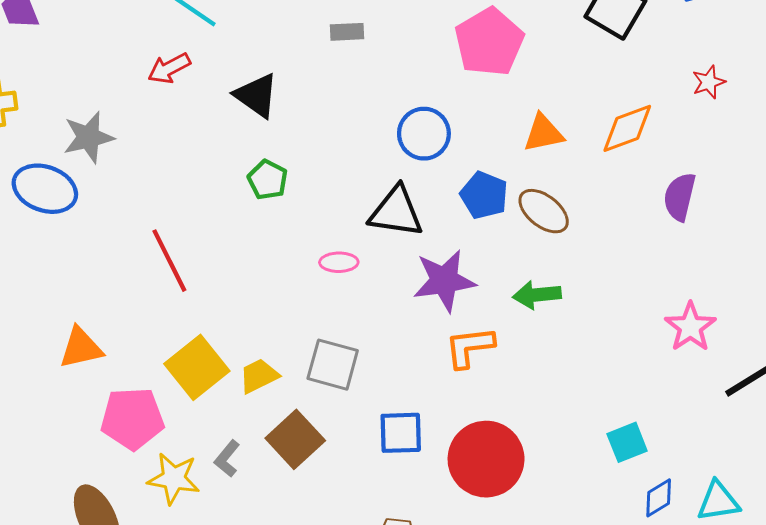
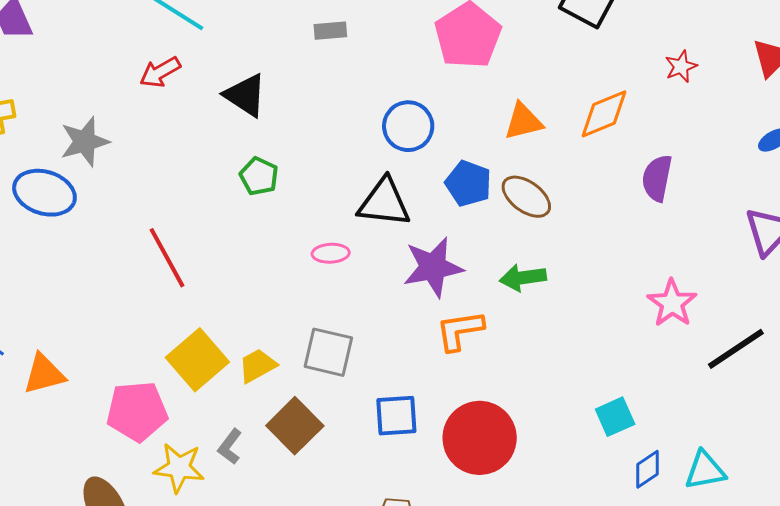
orange triangle: (81, 348) -> (44, 374), moved

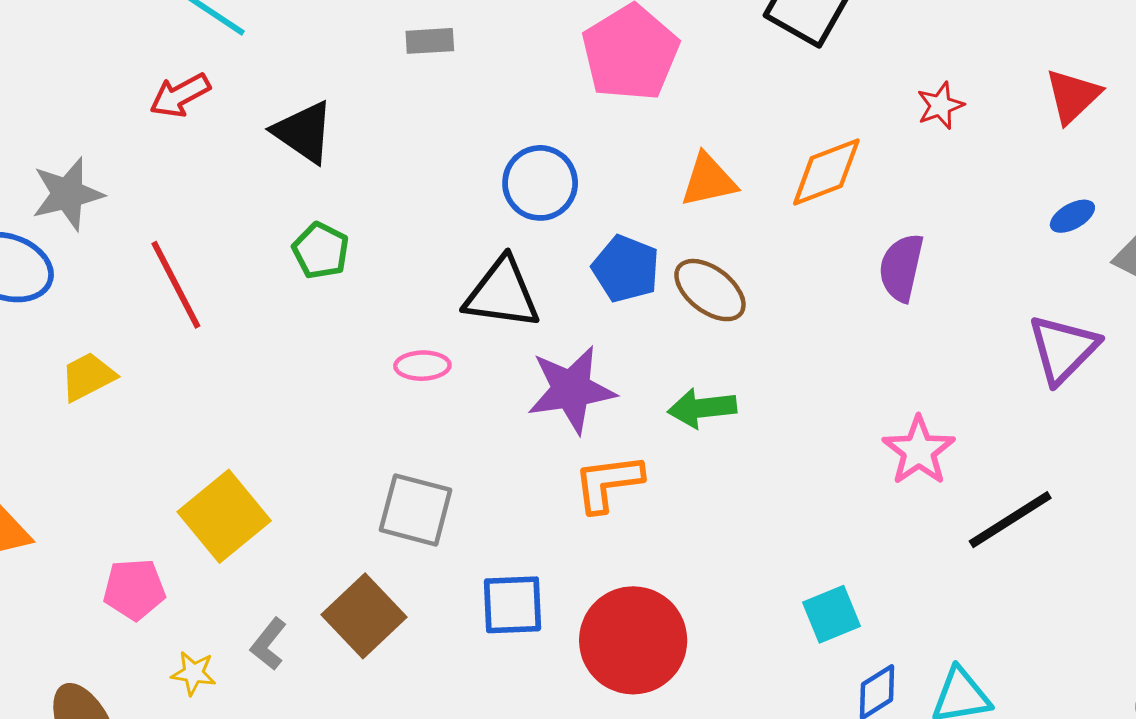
red line: (167, 258) -> (176, 285), moved
yellow trapezoid: (257, 366) -> (88, 377), moved
pink pentagon: (137, 411) -> (134, 589), size x0.7
yellow star: (179, 468) -> (193, 673), size x0.6

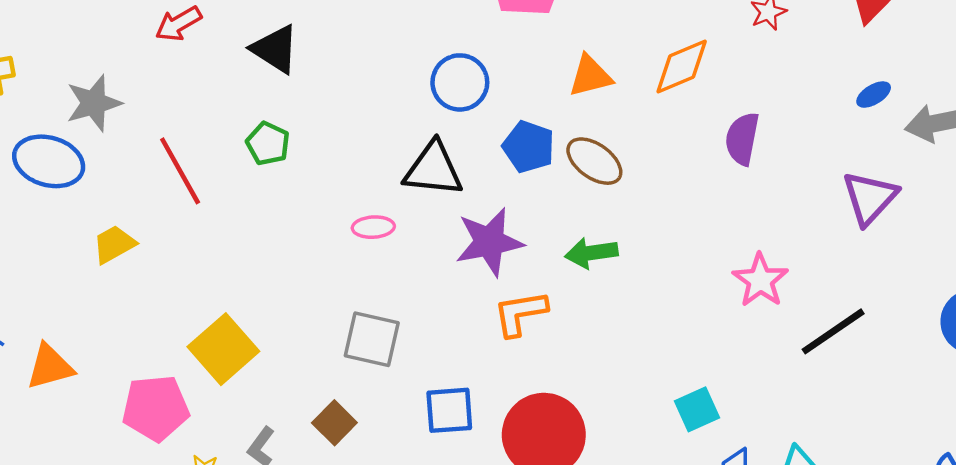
green pentagon: (321, 251) -> (268, 144), moved
pink pentagon: (134, 589) -> (156, 408), size x1.4
brown square: (364, 616) -> (334, 423), size x0.7

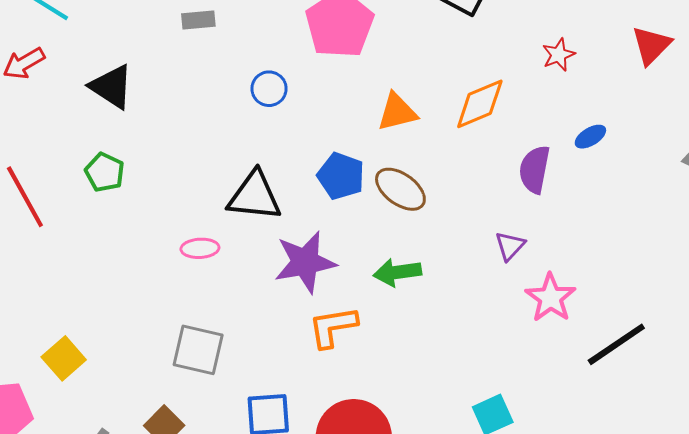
blue circle: (460, 82) -> (269, 89), moved, size x0.7
blue ellipse: (874, 95) -> (590, 137), moved
purple triangle: (870, 198) -> (510, 246), moved, size x0.6
yellow square: (223, 349) -> (64, 358), size x0.7

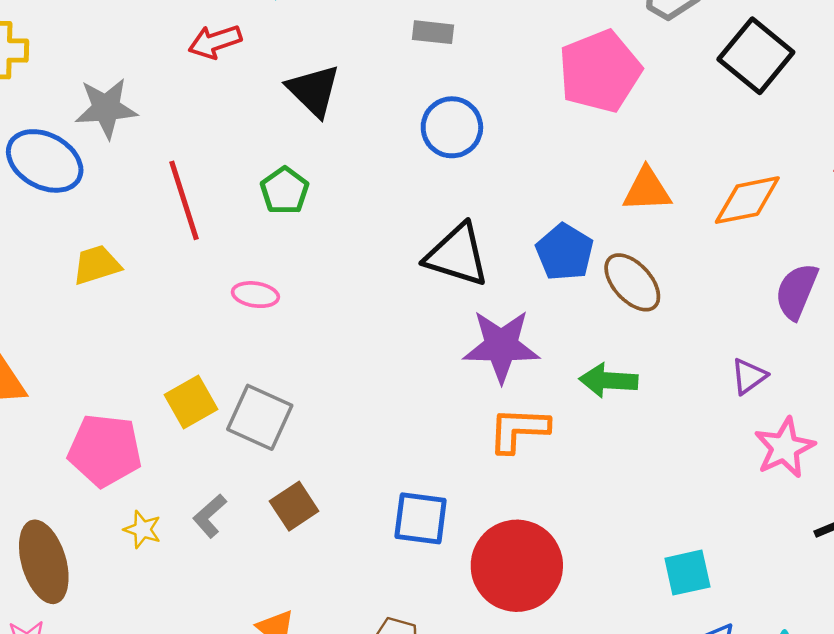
blue circle: (269, 89) -> (452, 127), moved, size x1.4
pink ellipse: (200, 248) -> (255, 295), moved
gray square: (198, 350) -> (260, 417), moved

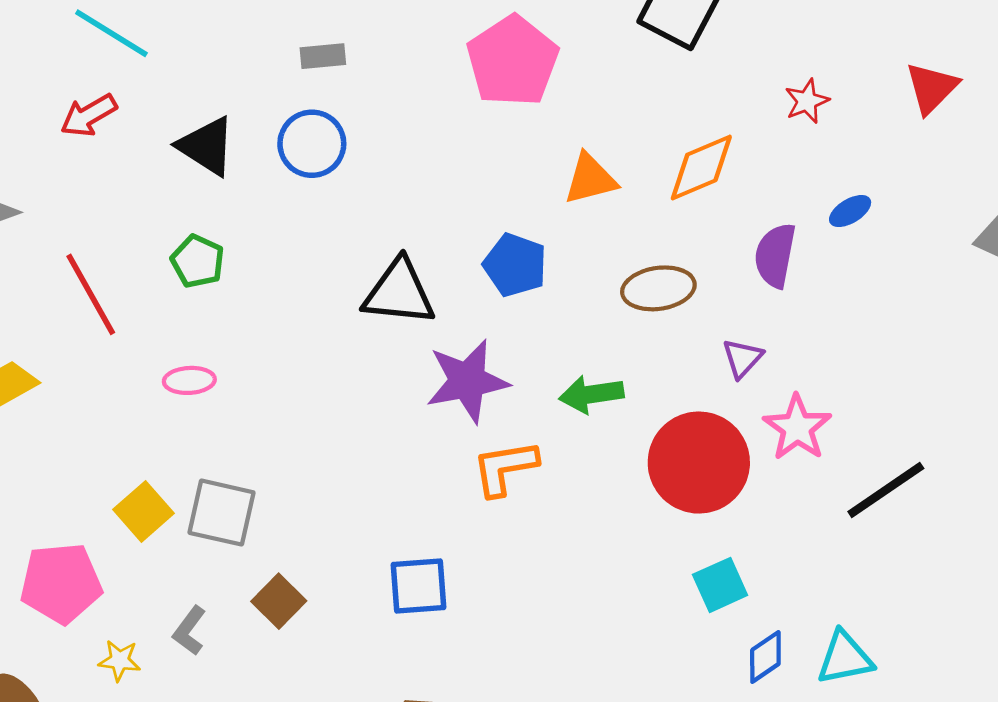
blue circle: (452, 127) -> (312, 144), moved
brown ellipse: (632, 282) -> (658, 288), moved, turned -44
red circle: (517, 566) -> (699, 463), moved

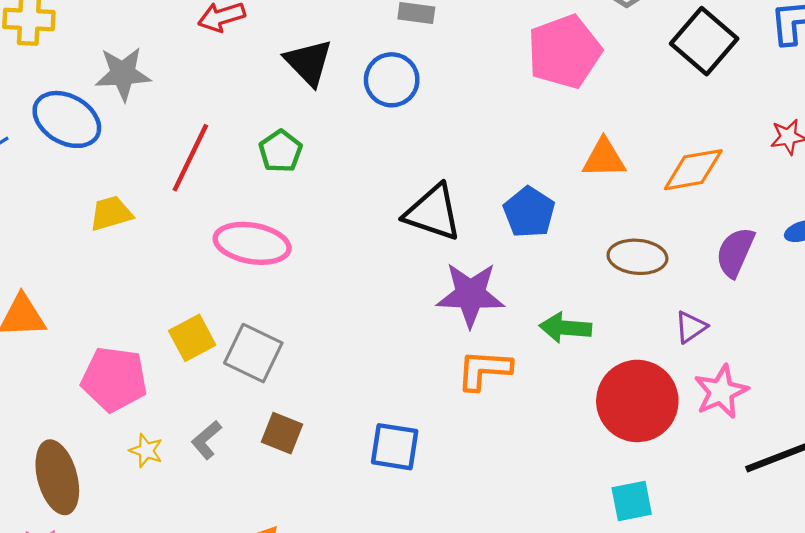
red line: (91, 294) -> (190, 158), turned 42
pink ellipse: (189, 380) -> (252, 243), size x1.8
brown square: (279, 601) -> (282, 433), turned -36

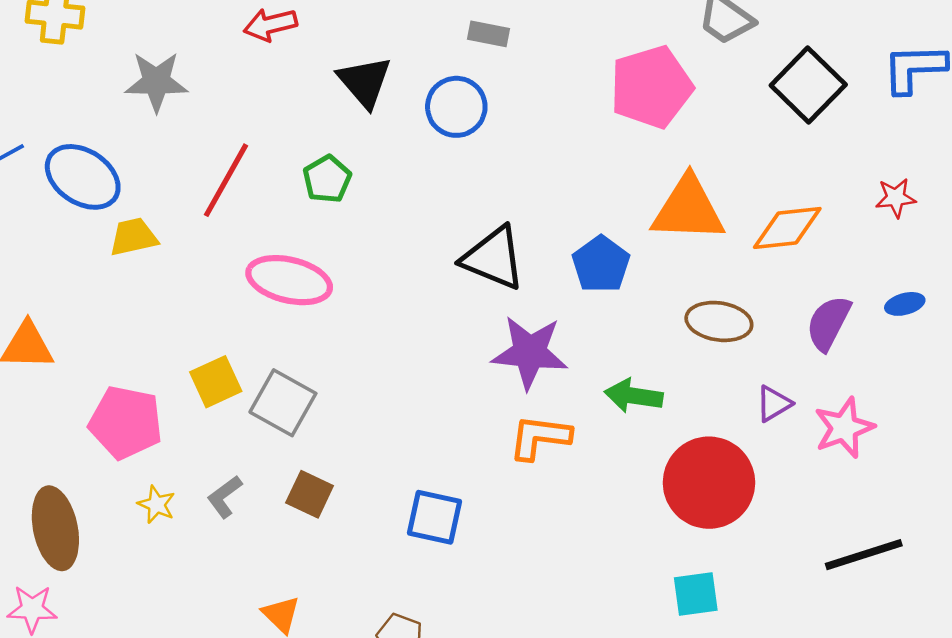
blue ellipse: (67, 119) -> (83, 177), moved
orange triangle: (604, 158) -> (688, 209), size x1.5
pink star: (721, 392) -> (844, 428), moved

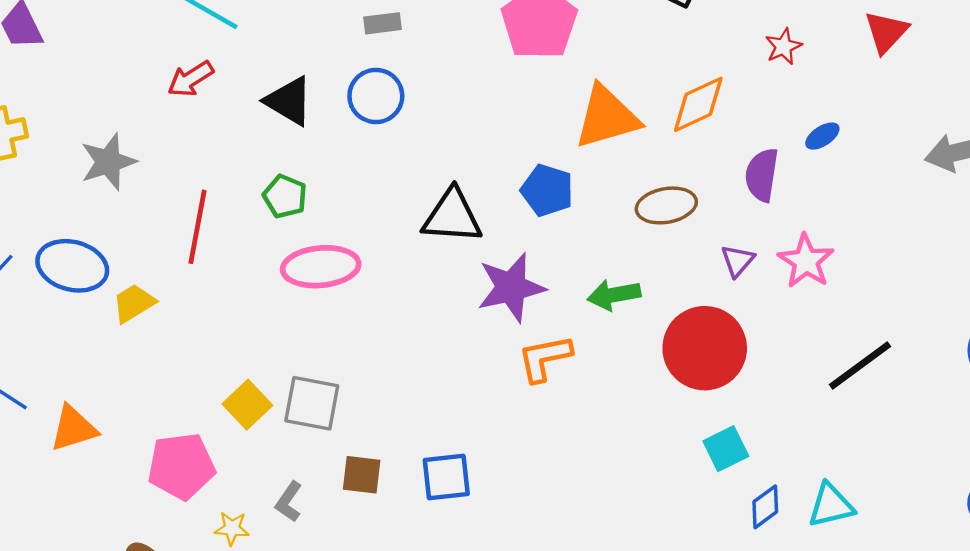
pink ellipse: (289, 280) -> (321, 267), moved
blue square: (435, 517) -> (446, 477), moved

